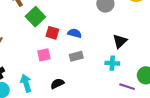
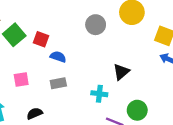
red square: (52, 33) -> (41, 39), moved
black triangle: (120, 41) -> (121, 72), moved

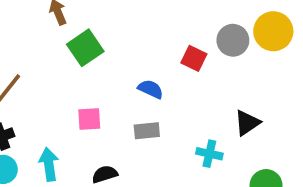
gray circle: (96, 25) -> (233, 40), moved
red square: (41, 39) -> (194, 58), moved

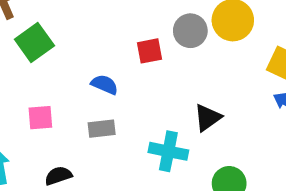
red square: (194, 58) -> (150, 51), turned -35
cyan cross: (209, 154) -> (168, 151), size x1.4

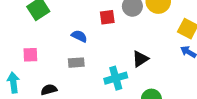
pink square: (40, 118) -> (30, 55), moved
cyan cross: (168, 151) -> (116, 78), turned -30

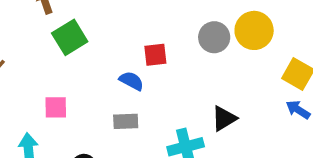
red square: (107, 17) -> (155, 55), moved

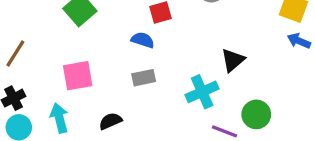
pink square: (56, 107) -> (78, 76), size x1.4

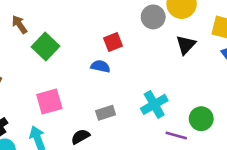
black triangle: (233, 60) -> (186, 45), moved
gray rectangle: (144, 78) -> (106, 113), moved

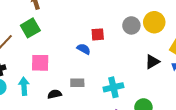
black triangle: (186, 45) -> (152, 62), moved
green square: (46, 46) -> (30, 28), moved

